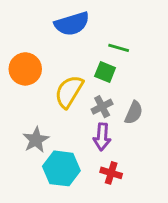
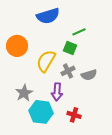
green line: (119, 48) -> (79, 32), turned -40
gray semicircle: (134, 113) -> (89, 75), turned 49
purple arrow: (102, 137) -> (57, 92), moved

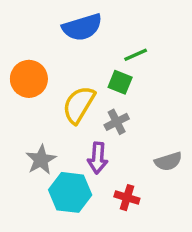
gray semicircle: (89, 75) -> (168, 161), moved

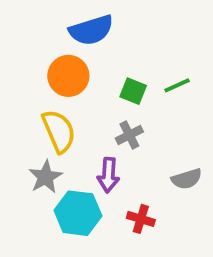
green line: (136, 55) -> (177, 85), moved
orange circle: (29, 79) -> (68, 76), moved
yellow semicircle: (79, 105) -> (59, 131), moved, turned 126

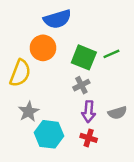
green square: (133, 91) -> (84, 57), size x1.5
yellow semicircle: (59, 131) -> (20, 73), moved, turned 44
purple arrow: (108, 175) -> (89, 112), moved

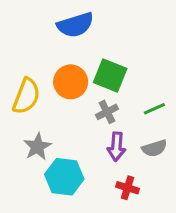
orange circle: (43, 48) -> (71, 82), moved
green line: (111, 54) -> (154, 109), moved
red cross: (89, 138) -> (128, 188), moved

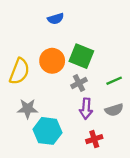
blue semicircle: (75, 25) -> (56, 19), size x0.6
gray star: (37, 147) -> (28, 109), turned 30
red cross: (128, 188) -> (94, 139), turned -35

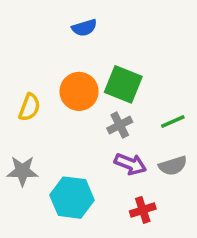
yellow semicircle: (19, 71) -> (29, 107), size x0.7
gray star: (28, 109) -> (22, 171), moved
purple arrow: (86, 109) -> (130, 164), turned -72

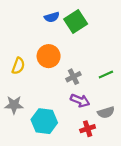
green square: (123, 84) -> (76, 21), moved, turned 35
gray semicircle: (173, 166) -> (106, 112), moved

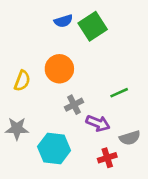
green line: (106, 75) -> (119, 93), moved
gray cross: (73, 77) -> (74, 105), moved

